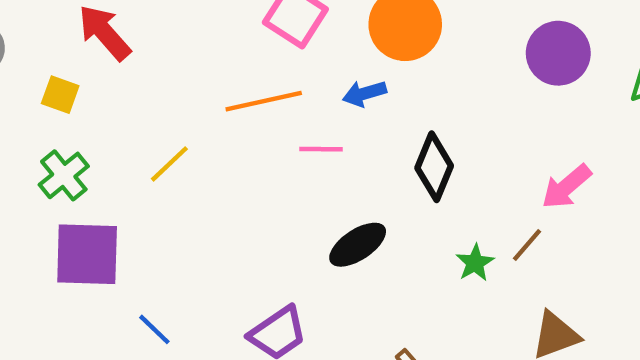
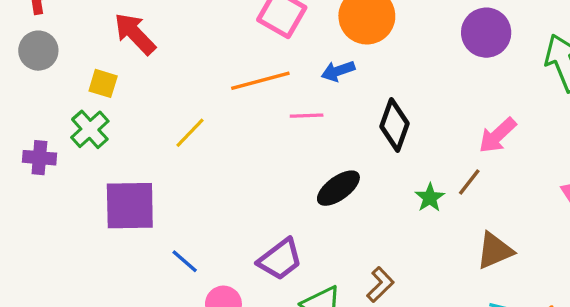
green cross: (64, 175) -> (90, 129), moved

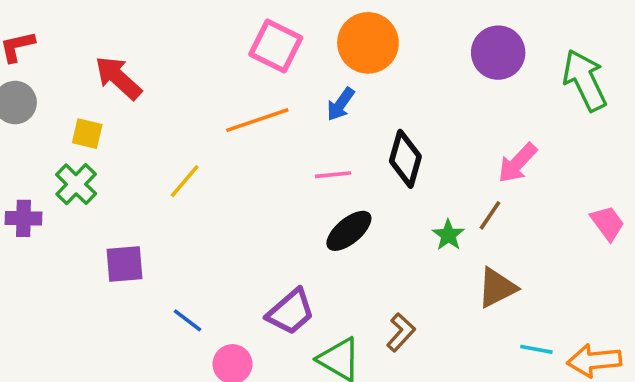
blue arrow: (338, 71) -> (341, 104), turned -32
pink line: (307, 116) -> (333, 175), moved
purple square: (130, 206) -> (125, 264), size x0.7
brown triangle: (495, 251) -> (497, 288), moved

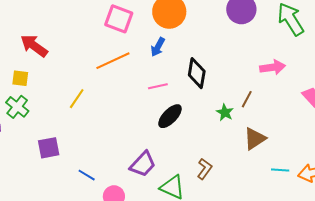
pink arrow: (517, 163) -> (273, 67), moved, turned -135

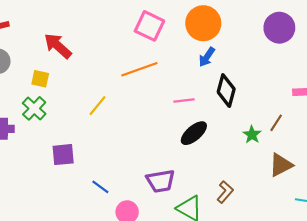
blue arrow: (158, 47) -> (207, 57), moved
purple trapezoid: (143, 164) -> (161, 181), turned 32

